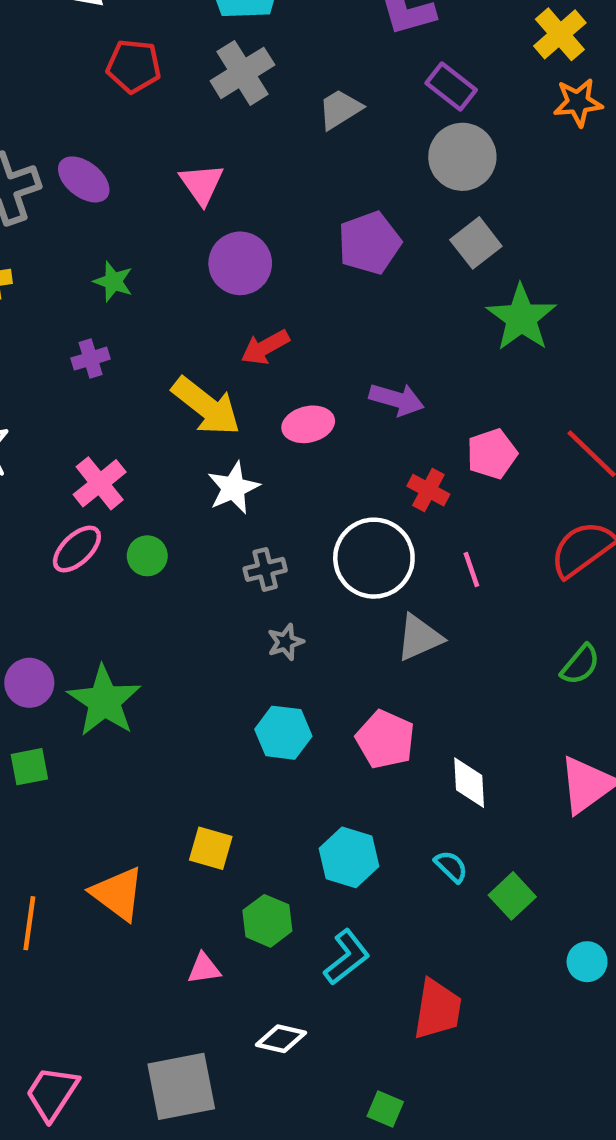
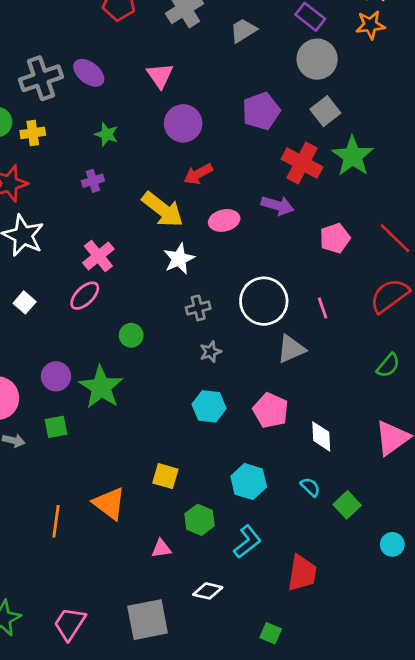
orange star: (578, 102) -> (370, 25), moved
red cross: (428, 490) -> (302, 163), moved, size x1.6
green circle: (147, 556) -> (131, 335), moved

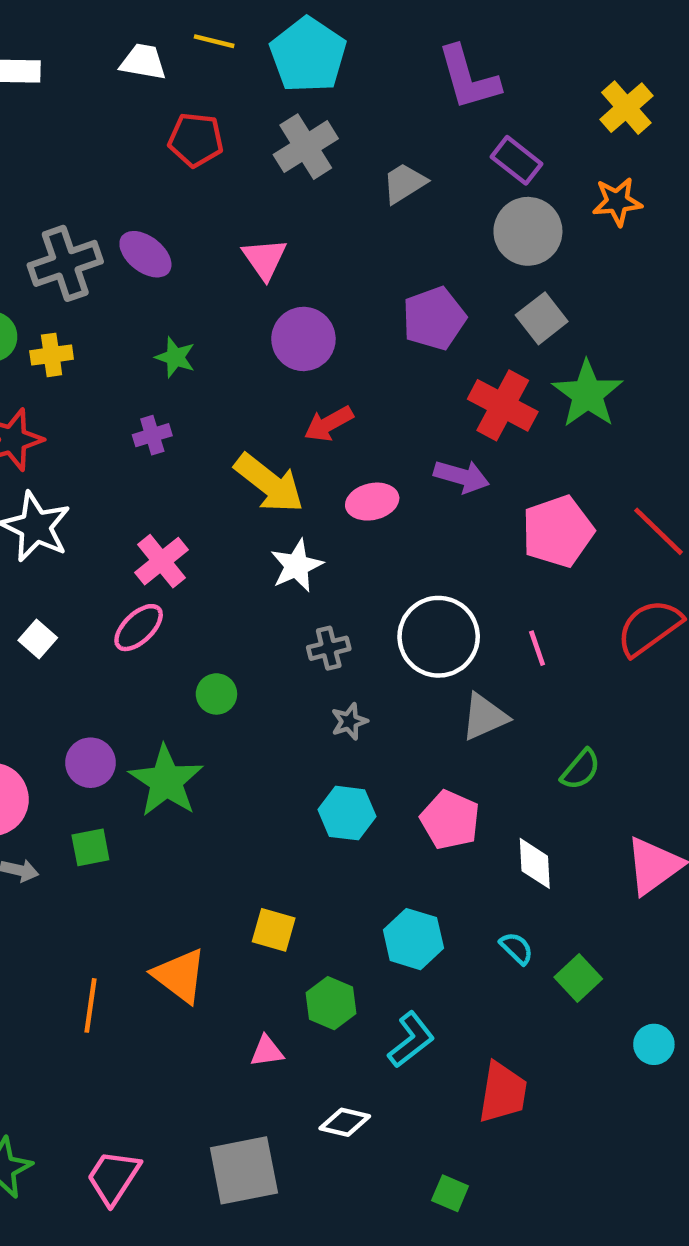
orange star: (370, 25) -> (617, 202), moved
pink pentagon: (335, 238) -> (558, 531), size x1.4
green semicircle: (388, 365) -> (581, 770), moved

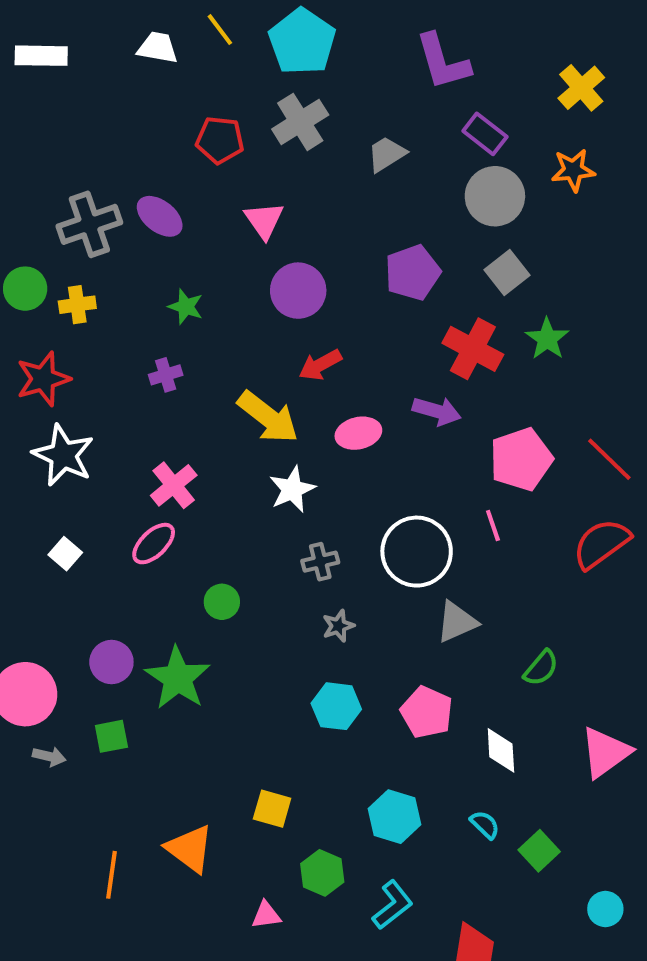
yellow line: (214, 41) -> (220, 30), turned 39
red pentagon: (196, 140) -> (220, 140), moved
green star: (587, 394) -> (547, 339), size x0.7
pink line: (537, 648) -> (493, 525), moved

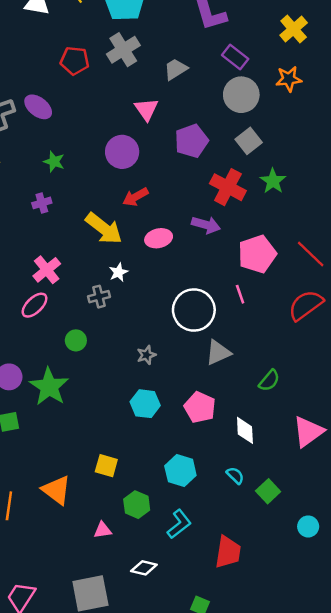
pink triangle: (264, 220) -> (146, 109), moved
white star: (292, 489) -> (118, 272), size x0.7
gray cross: (320, 562) -> (99, 297), moved

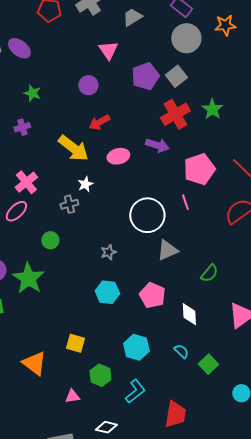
gray square: (249, 141) -> (176, 76), moved
purple circle: (122, 152) -> (88, 85), size x0.7
red cross: (228, 187) -> (175, 114), turned 32

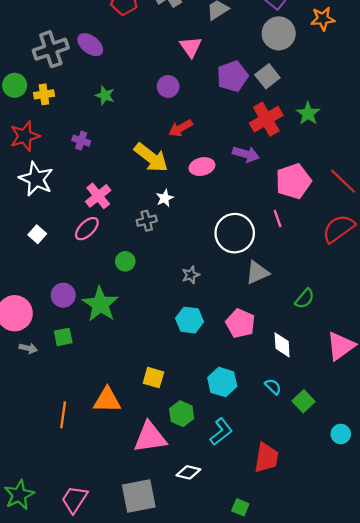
purple cross: (22, 127) -> (81, 141), moved, turned 35
orange triangle: (34, 363) -> (107, 400), turned -36
pink triangle: (72, 396) -> (150, 437), size x2.0

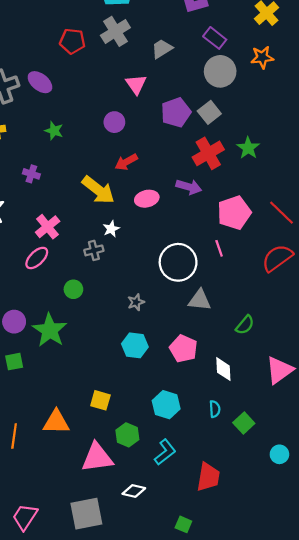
gray triangle: (257, 273) -> (200, 300), turned 30
cyan semicircle: (273, 387) -> (215, 409), turned 42

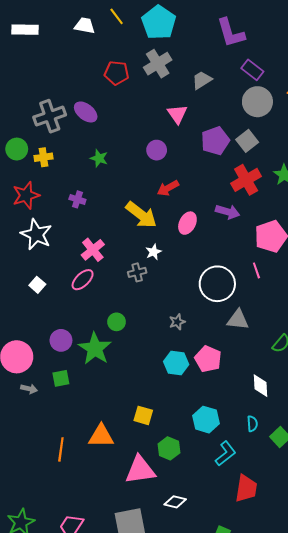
pink ellipse: (147, 199) -> (187, 223), turned -50
green circle: (73, 289) -> (117, 322), moved
pink pentagon: (183, 349) -> (208, 359), moved
cyan L-shape: (165, 452) -> (226, 454), moved

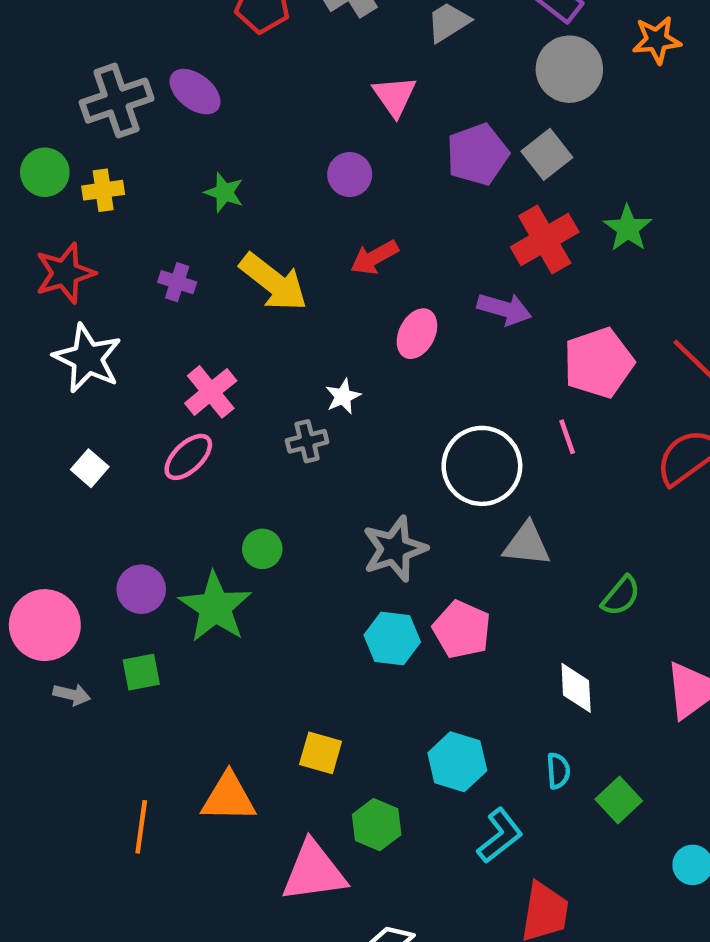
yellow arrow: (141, 215) -> (273, 282), moved
gray star: (177, 322) -> (395, 549), size x1.8

